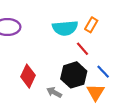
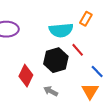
orange rectangle: (91, 25) -> (86, 19), moved
black hexagon: (74, 75) -> (56, 60), moved

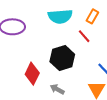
cyan semicircle: (61, 30) -> (60, 16), moved
red line: (78, 50) -> (84, 36), moved

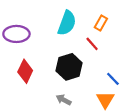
cyan semicircle: (60, 16) -> (67, 23), turned -65
red diamond: (32, 74) -> (25, 71), moved

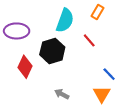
orange rectangle: (101, 23) -> (98, 12), moved
black hexagon: (69, 67) -> (52, 51), moved

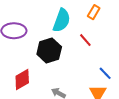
red diamond: (25, 67) -> (22, 79), moved, turned 35

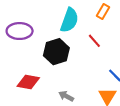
red diamond: (22, 79) -> (28, 82), turned 40

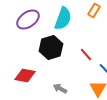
purple ellipse: (20, 31) -> (28, 20), moved, turned -35
red line: (94, 41) -> (86, 55), moved

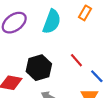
black hexagon: (51, 48) -> (39, 68), moved

